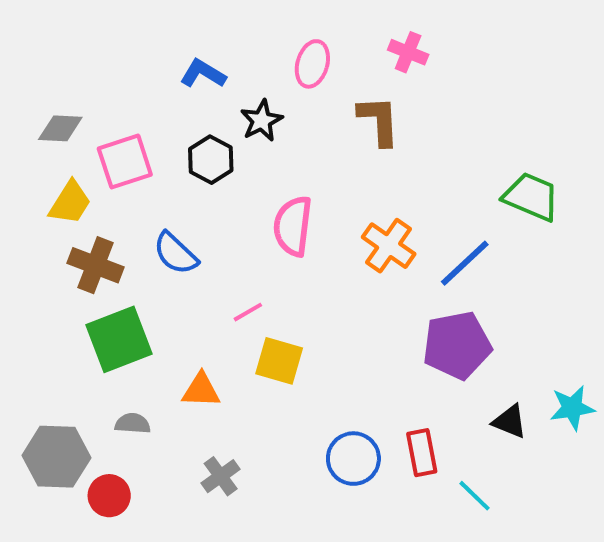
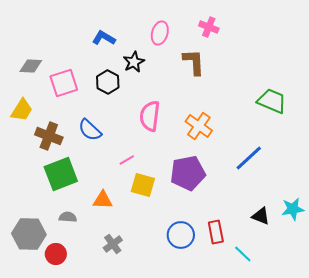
yellow trapezoid: (70, 203) -> (22, 110), moved
blue line: (465, 263) -> (249, 158), moved
purple pentagon: (457, 345) -> (188, 173), moved

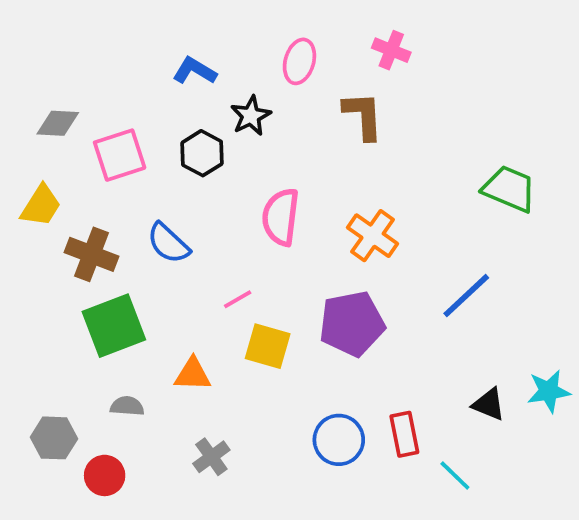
gray hexagon: (29, 234) -> (54, 438), size x0.7

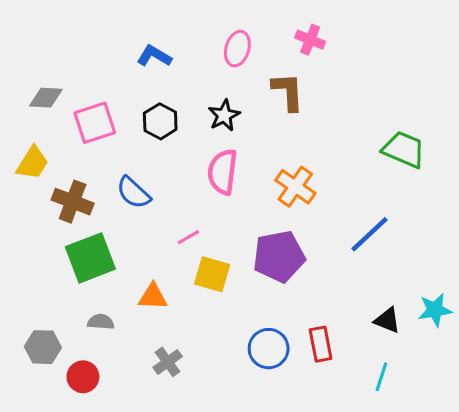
black star: (251, 116) -> (224, 115), moved
cyan line: (455, 475) -> (381, 377), moved, turned 64

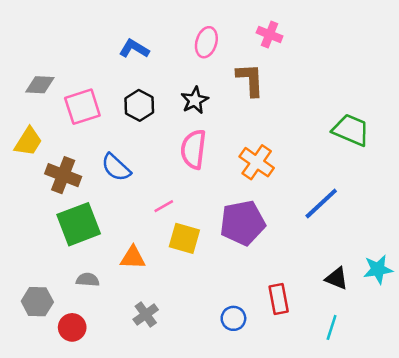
blue circle: (269, 349) -> (233, 318), moved, size x0.7

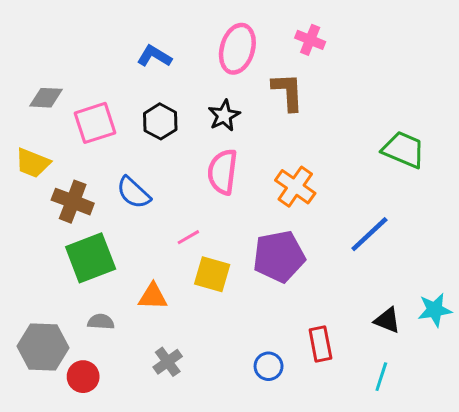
pink ellipse: (206, 42) -> (237, 49), size x1.4
yellow trapezoid: (28, 142) -> (33, 163), turned 80
gray hexagon: (37, 302) -> (43, 347), size x1.4

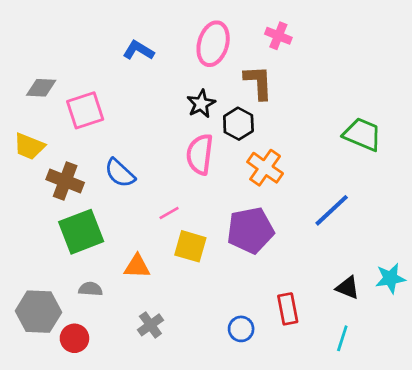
black hexagon: (160, 121) -> (238, 124), moved

